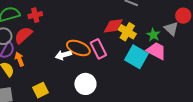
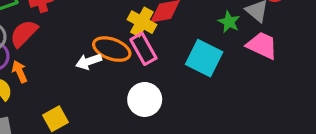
yellow cross: (127, 32) -> (142, 22), moved
pink trapezoid: (156, 51) -> (262, 45), moved
white circle: (85, 84) -> (145, 99), moved

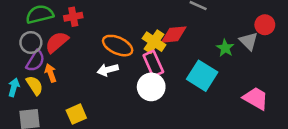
pink trapezoid: (262, 45) -> (256, 98), moved
orange ellipse: (112, 49) -> (118, 46), moved
white circle: (145, 99) -> (151, 87), moved

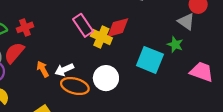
orange ellipse: (118, 46) -> (75, 86), moved
green star: (225, 48) -> (175, 45), moved
pink rectangle: (153, 64) -> (83, 25), moved
orange arrow: (51, 73) -> (43, 69), moved

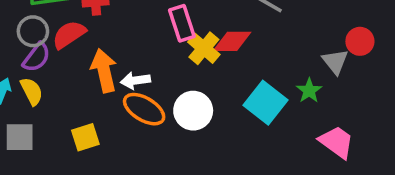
orange arrow: (43, 69) -> (104, 71), size x1.6

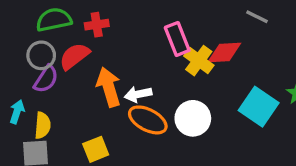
yellow semicircle: (32, 91) -> (43, 125), moved, turned 35

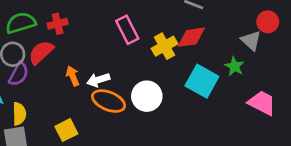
red diamond: (224, 52) -> (191, 37), moved
yellow cross: (199, 61) -> (164, 46), moved, turned 30
orange arrow: (109, 87) -> (73, 76), size x0.6

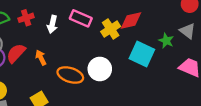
pink rectangle: (127, 30) -> (81, 18), turned -35
gray triangle: (251, 41) -> (188, 31), moved
red semicircle: (41, 52) -> (16, 53), moved
white arrow: (98, 80) -> (52, 24), moved, turned -56

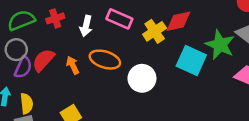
green star: (166, 41) -> (220, 45), size x1.6
orange ellipse: (70, 75) -> (105, 60), moved

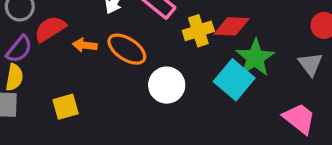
green star: (220, 45) -> (255, 58), moved
orange arrow: (73, 65) -> (85, 45), turned -72
purple semicircle: (23, 67) -> (19, 49), moved

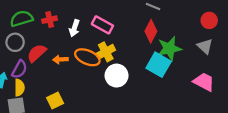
red diamond: (232, 26) -> (151, 31), turned -55
yellow cross: (198, 31) -> (106, 52), moved
green star: (255, 58) -> (169, 48), turned 30

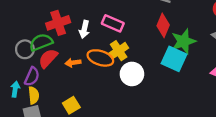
green semicircle: (21, 19) -> (41, 42), moved
red cross: (50, 20) -> (58, 23), size x1.5

